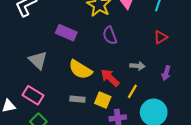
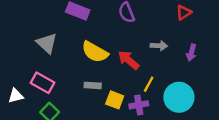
yellow line: (132, 91) -> (149, 84), moved
yellow square: (103, 100) -> (115, 100), moved

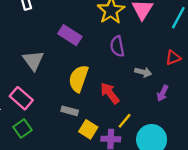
gray arrow: (159, 46) -> (143, 72), moved
yellow semicircle: (95, 52) -> (78, 79), turned 68
purple arrow: (191, 53) -> (163, 93), moved

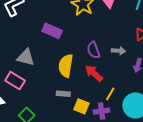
purple semicircle: (117, 46) -> (93, 50), moved
gray triangle: (33, 60) -> (26, 57), turned -30
pink rectangle: (21, 98) -> (15, 81), moved

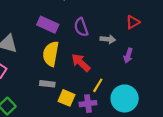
purple rectangle: (52, 31) -> (48, 25), moved
purple semicircle: (93, 50) -> (81, 27), moved

